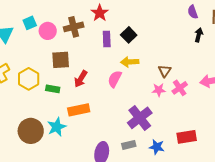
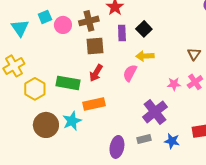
brown square: (61, 60) -> (95, 46), moved
brown triangle: (165, 71) -> (194, 54), moved
yellow hexagon: (29, 79) -> (35, 89), moved
green rectangle: (53, 89) -> (68, 83), size x1.6

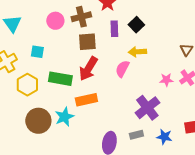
cyan square: (45, 17) -> (37, 52), moved, turned 32
red arrow: (96, 73) -> (88, 69), size x1.4

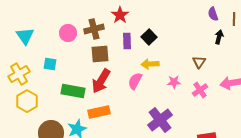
pink star: (166, 80) -> (174, 82), moved
yellow hexagon: (27, 85) -> (27, 101), moved

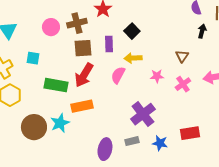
purple rectangle: (127, 41) -> (109, 44), moved

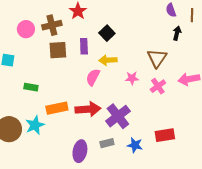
brown triangle: (182, 56) -> (157, 58), size x1.5
red arrow: (84, 75) -> (88, 109), moved, turned -125
green rectangle: (56, 85) -> (31, 87), size x0.6

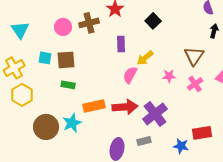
black square: (107, 33) -> (153, 21), moved
brown square: (58, 50) -> (66, 60), moved
yellow arrow: (108, 60) -> (145, 58), turned -36
blue star: (135, 145) -> (181, 146), moved

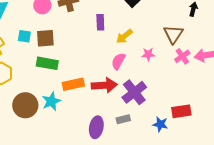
pink semicircle: (130, 75) -> (118, 61), moved
pink cross: (195, 84) -> (182, 56), moved
green rectangle: (68, 85) -> (47, 63), size x1.5

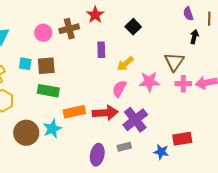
pink star: (148, 54) -> (149, 82), size x1.5
pink cross: (182, 56) -> (183, 84), turned 35

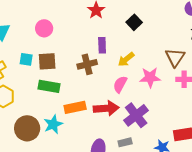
brown cross: (69, 29) -> (87, 64), moved

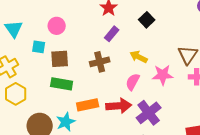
purple rectangle: (102, 45) -> (112, 34), moved, turned 42
cyan square: (26, 59) -> (39, 47), moved
yellow arrow: (126, 59) -> (139, 57), turned 66

